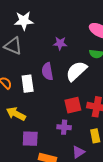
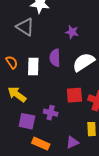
purple cross: (64, 127) -> (51, 113), moved

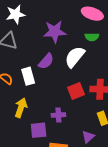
purple star: (72, 32) -> (55, 32), size x1.6
purple semicircle: (55, 58) -> (46, 61), turned -120
yellow arrow: (17, 94) -> (21, 108), turned 90

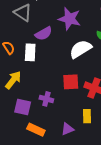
purple semicircle: (46, 61) -> (44, 34), moved

